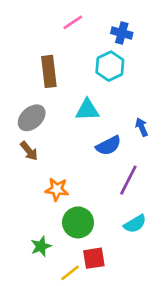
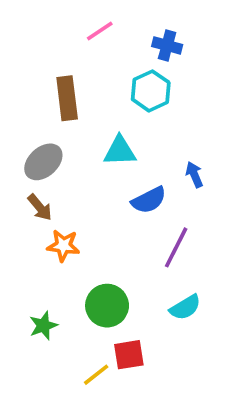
orange star: (57, 189) -> (63, 246), moved
green star: (41, 246) -> (43, 326), moved

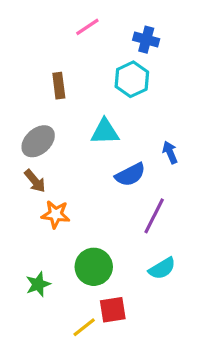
brown rectangle: (67, 98) -> (59, 86), size x0.7

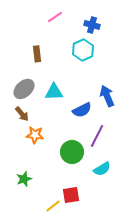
cyan triangle: (105, 132) -> (54, 92), moved
blue arrow: (170, 152) -> (107, 96), size x1.5
green circle: (94, 267) -> (72, 152), moved

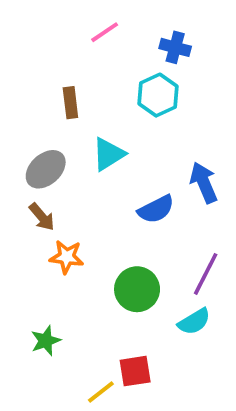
cyan triangle: (54, 92) -> (108, 154), moved, turned -30
purple line: (97, 136) -> (206, 274), moved

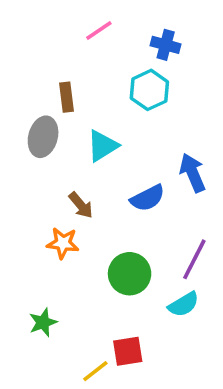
gray ellipse: (46, 169) -> (43, 137), moved, turned -33
brown arrow: (42, 217) -> (81, 205), moved

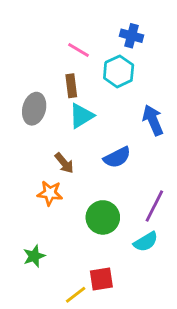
pink line: (99, 30) -> (78, 50), moved, turned 65
brown rectangle: (66, 97) -> (71, 86), moved
blue arrow: (193, 173) -> (153, 120), moved

